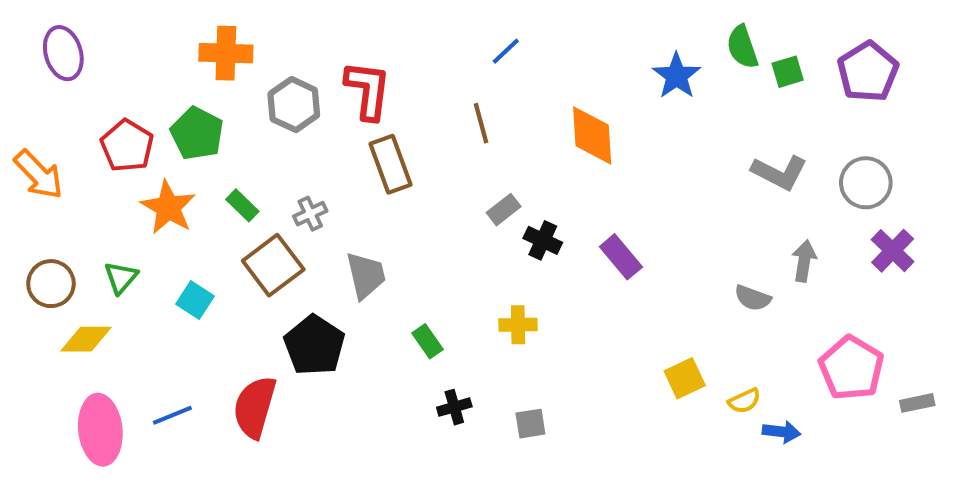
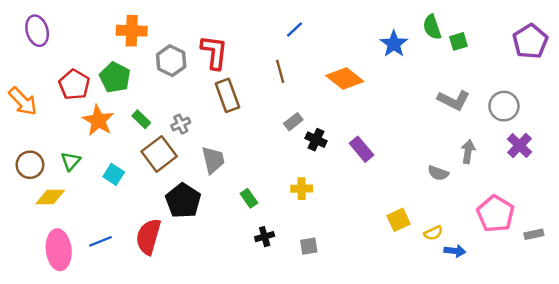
purple pentagon: (868, 72) -> (530, 41), moved
orange diamond: (592, 135) -> (345, 79), turned -48

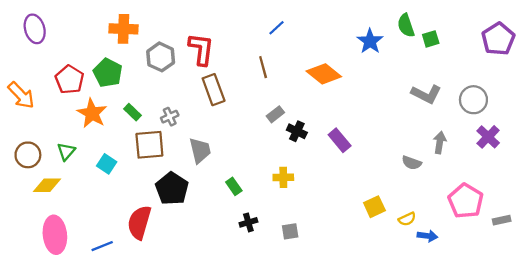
brown square: (159, 154) -> (149, 145), turned 32
blue line: (101, 241) -> (102, 246), moved

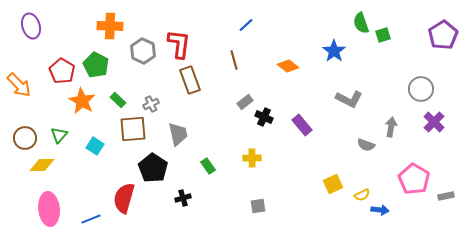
blue star: (370, 41) -> (334, 51), moved
orange diamond: (324, 74) -> (288, 66), size x0.7
gray L-shape: (426, 94) -> (349, 99), moved
black cross: (248, 222) -> (183, 198), moved

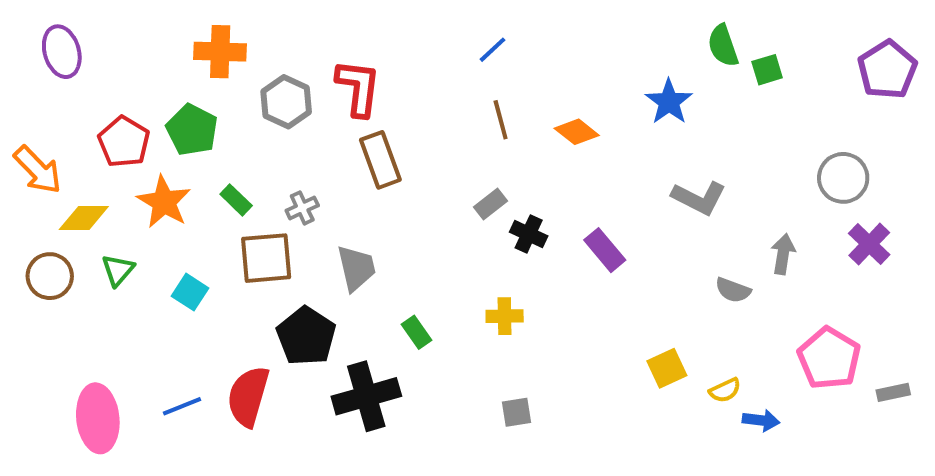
brown line: (234, 60) -> (501, 120), moved
yellow diamond: (42, 165) -> (84, 218), moved
black cross: (183, 198) -> (366, 396), size x2.0
blue line: (91, 219) -> (182, 406), moved

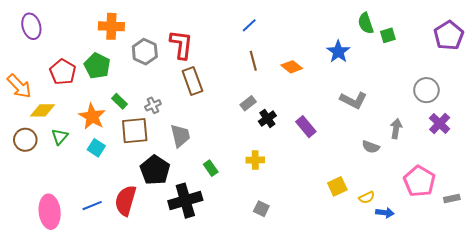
orange star: (164, 202) -> (92, 116), moved
black cross: (529, 234) -> (267, 118), turned 30
gray square: (517, 412) -> (261, 209), turned 35

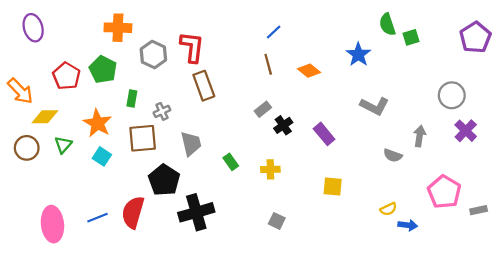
blue line: (249, 25) -> (274, 32), moved
green rectangle: (119, 101) -> (132, 99), moved, turned 56
green rectangle: (211, 168) -> (231, 162), moved
yellow square: (337, 186) -> (333, 187), moved, turned 30

